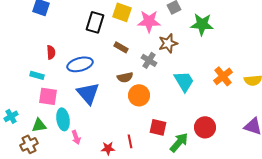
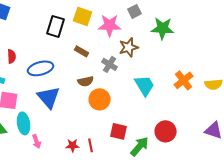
red star: (108, 148) -> (73, 145), moved

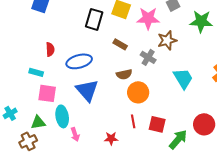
red line: (91, 145) -> (133, 121), moved

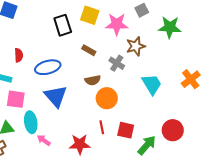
black rectangle: (94, 19) -> (63, 25), turned -35
pink arrow: (75, 134) -> (44, 140), turned 144
red star: (111, 138) -> (80, 144), size x1.5

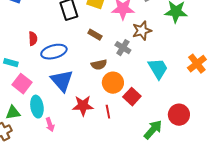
red semicircle: (19, 55) -> (33, 39), moved
pink square: (16, 99) -> (22, 84), turned 30
red square: (126, 130) -> (132, 97), moved, turned 30
pink arrow: (44, 140) -> (50, 125), turned -144
red star: (80, 144) -> (83, 106), moved

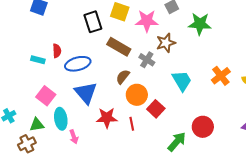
brown rectangle: (95, 35) -> (119, 47), size x1.6
cyan rectangle: (11, 63) -> (38, 60), moved
brown semicircle: (99, 65) -> (123, 77), turned 140

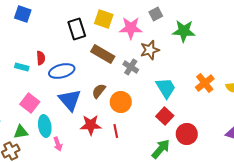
brown semicircle: (123, 77) -> (99, 91), moved
red square: (156, 109) -> (165, 116), moved

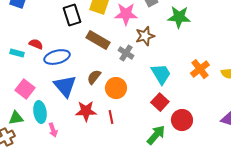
red semicircle: (41, 58) -> (36, 44), turned -64

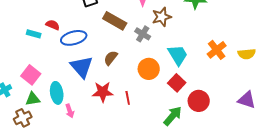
orange circle: (116, 88) -> (149, 69), moved
pink square: (25, 89) -> (31, 75), moved

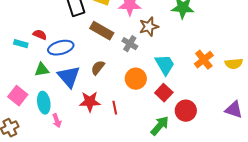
pink square: (31, 75) -> (18, 96), moved
green triangle: (33, 99) -> (42, 70), moved

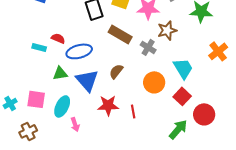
orange cross: (204, 60) -> (218, 51), moved
pink square: (18, 96) -> (36, 99), turned -30
cyan ellipse: (44, 103) -> (62, 106), turned 35

